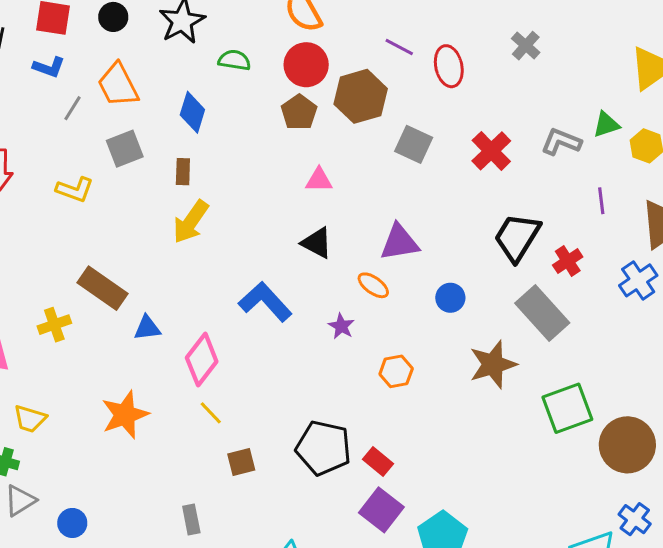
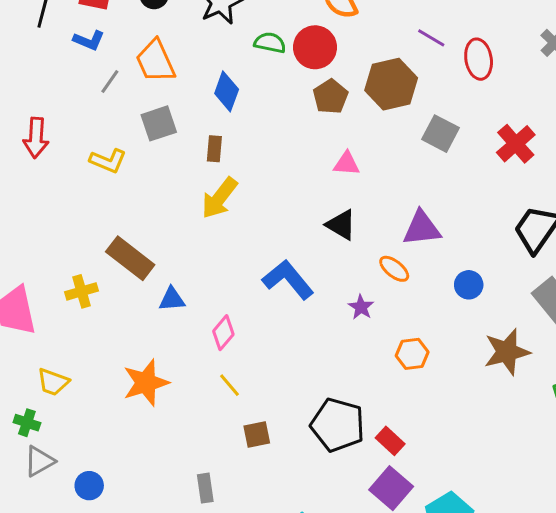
red circle: (306, 65) -> (315, 47), moved
pink diamond: (202, 360) -> (223, 333), size x0.7

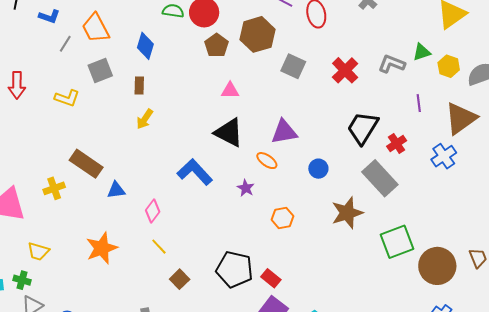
yellow arrow: (219, 198) -> (145, 119), size x0.7
black triangle: (341, 225) -> (229, 133), size x1.4
brown square: (257, 435) -> (180, 279), turned -30

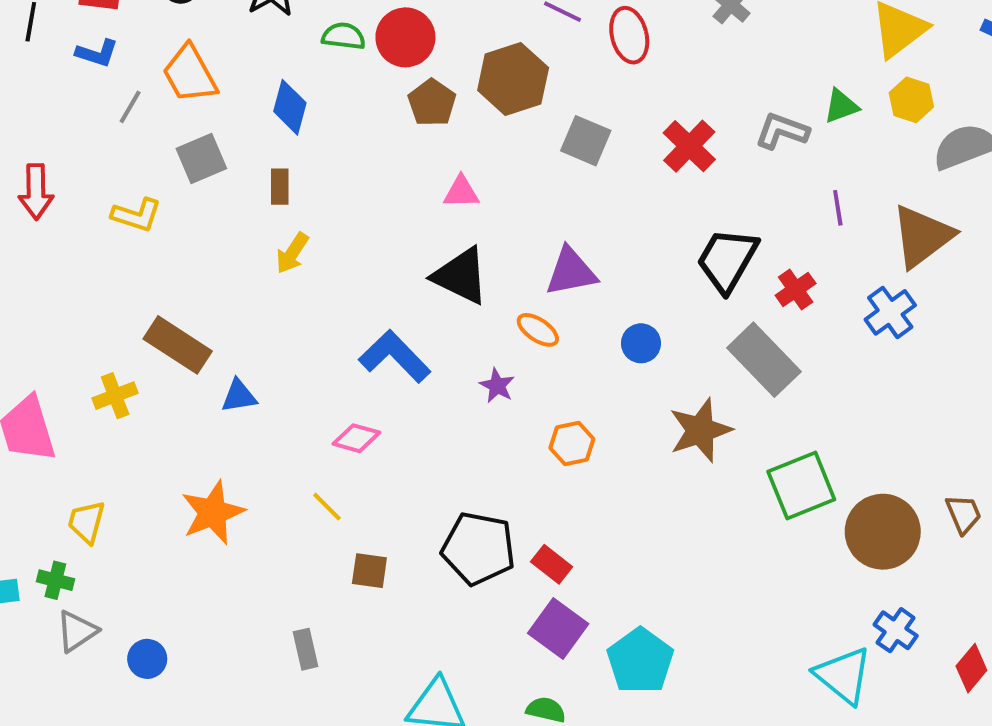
yellow hexagon: (449, 66) -> (911, 100), moved
pink diamond: (153, 211) -> (356, 438), moved, turned 70
yellow trapezoid: (38, 251) -> (86, 522), turned 90
brown square: (180, 279) -> (369, 571), turned -36

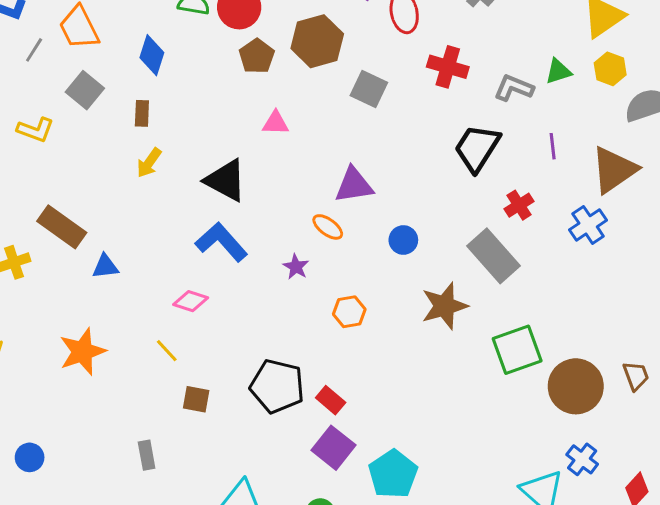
red cross: (689, 146) -> (448, 67), moved, turned -30
gray square: (201, 158) -> (85, 90), turned -30
black trapezoid: (727, 260) -> (477, 148), moved
black triangle: (461, 276) -> (226, 180), moved

